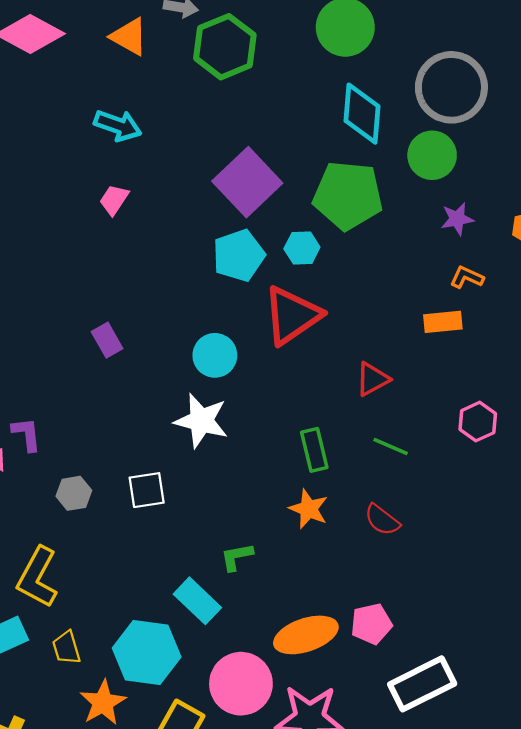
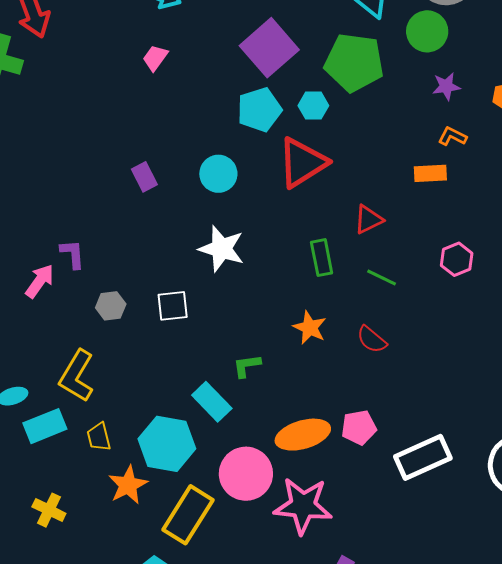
cyan circle: (215, 355) -> (218, 174), moved
green rectangle: (314, 450) -> (322, 258), moved
white rectangle: (422, 684) -> (423, 457), moved

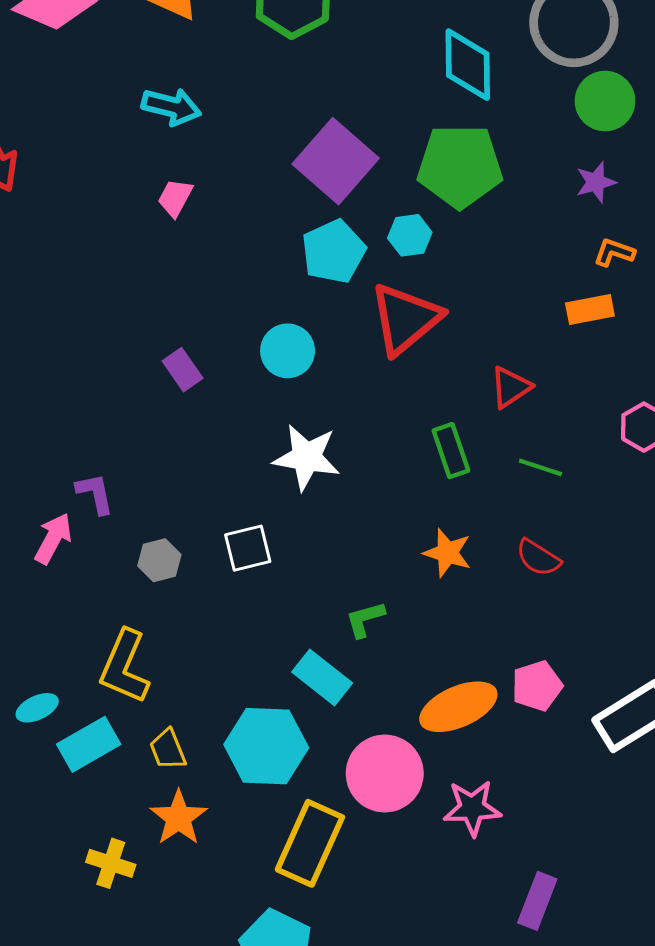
green circle: (427, 31) -> (605, 101), moved
orange star: (128, 485) -> (179, 818), moved
pink star: (303, 506) -> (472, 808), size x0.7

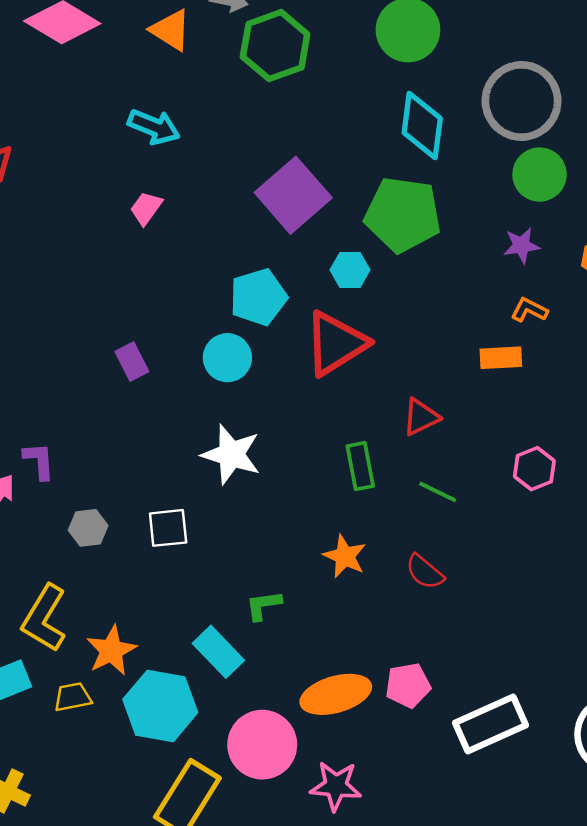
cyan pentagon: (334, 252) -> (258, 297), moved
yellow trapezoid: (168, 749) -> (73, 697), turned 93
orange star: (179, 818) -> (111, 650), moved

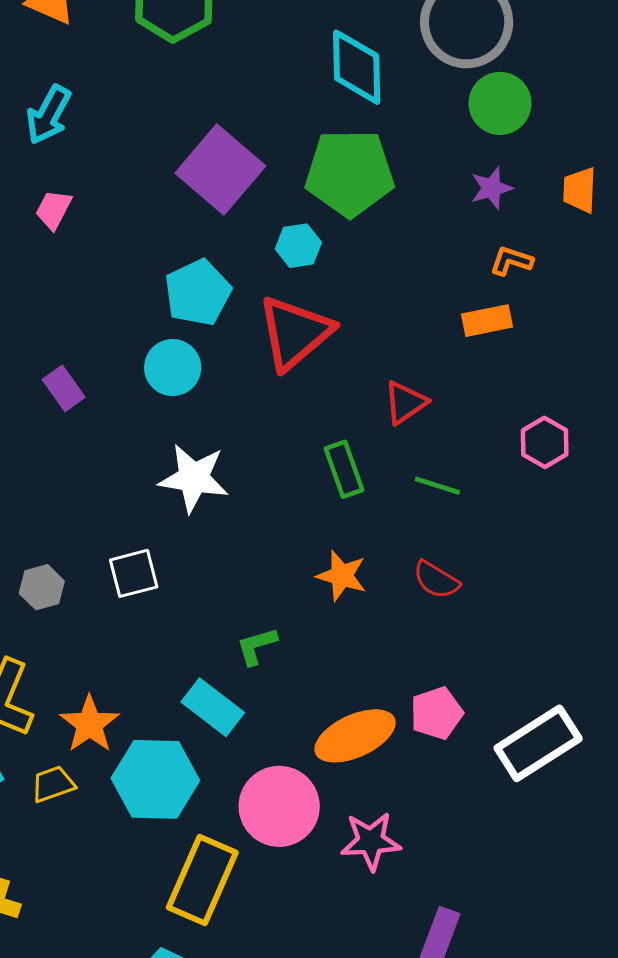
cyan arrow: (154, 127) -> (48, 115), turned 105

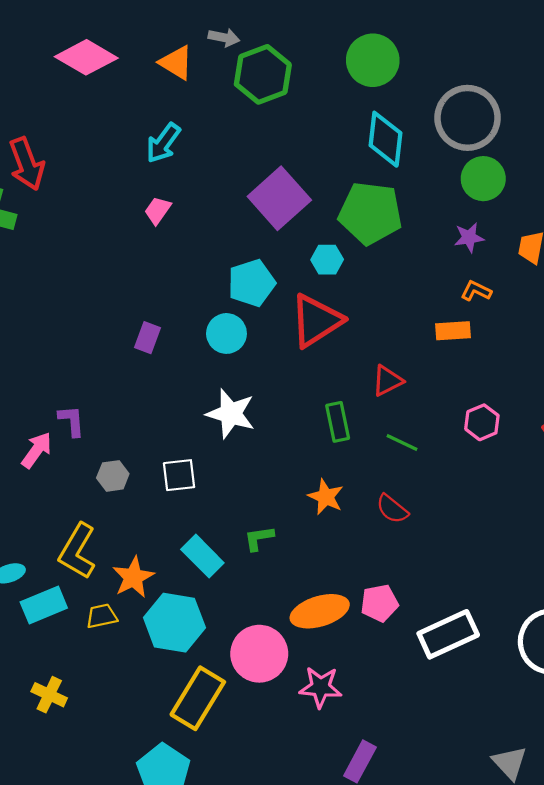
purple rectangle: (64, 388) -> (147, 338), turned 48
cyan rectangle: (213, 707) -> (202, 556), moved

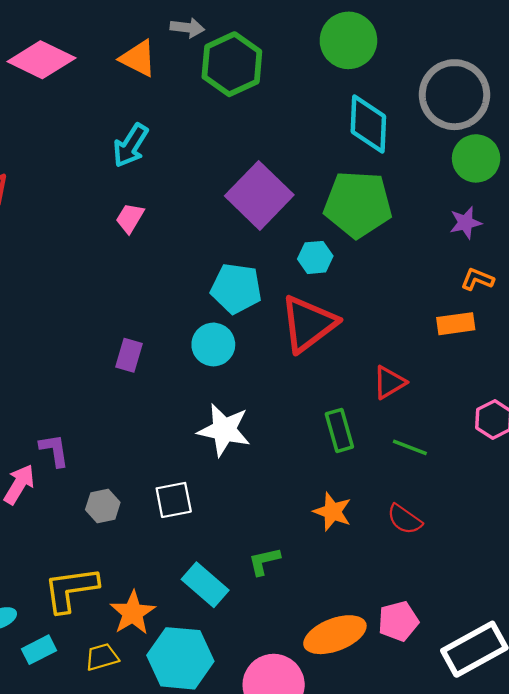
cyan pentagon: (252, 283) -> (236, 288), turned 30
yellow L-shape: (77, 551) -> (71, 589), turned 56
cyan rectangle: (44, 605) -> (39, 650), size x0.7

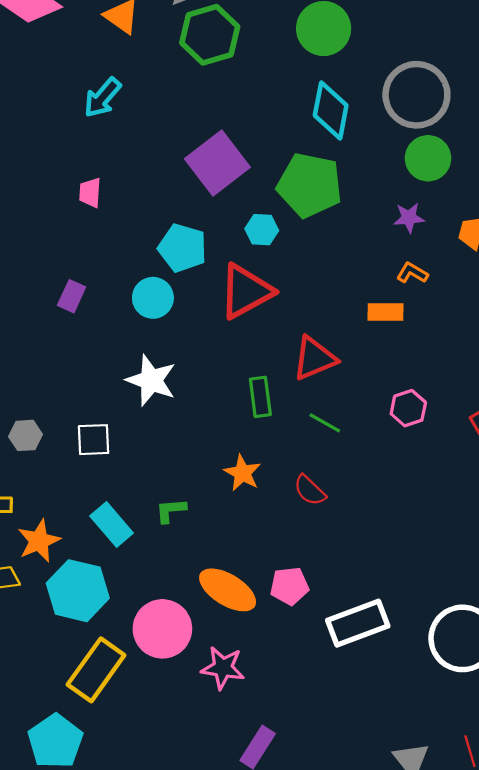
pink trapezoid: (130, 218) -> (90, 193), moved, turned -36
red triangle: (389, 382) -> (314, 358), size x1.4
orange ellipse: (335, 635) -> (228, 590), turned 44

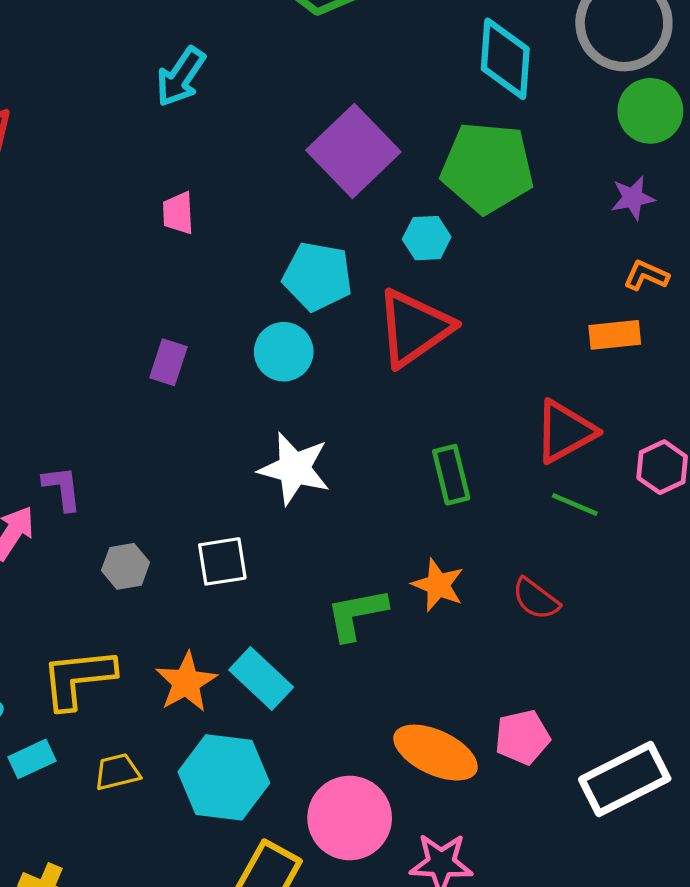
red triangle: (314, 358) -> (565, 431), moved
green line: (325, 423) -> (575, 504), moved
green L-shape: (171, 510) -> (357, 614), moved, size x1.4
orange star: (39, 541) -> (186, 682), moved

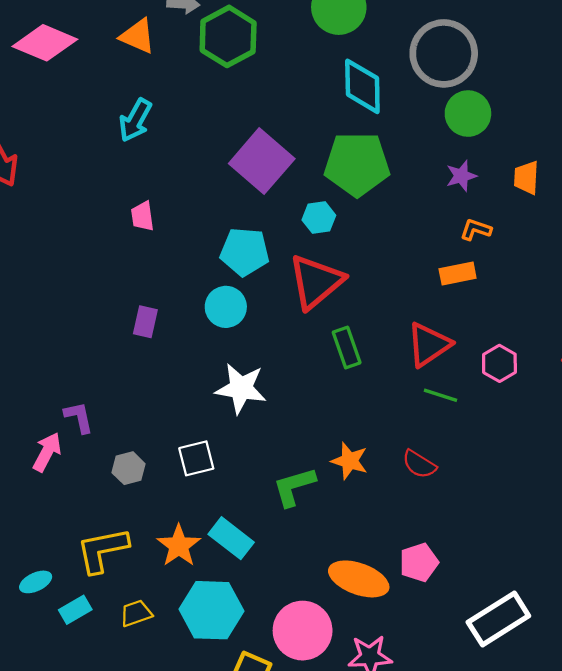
green rectangle: (451, 475) -> (347, 347), moved
white rectangle: (625, 779) -> (498, 619), moved

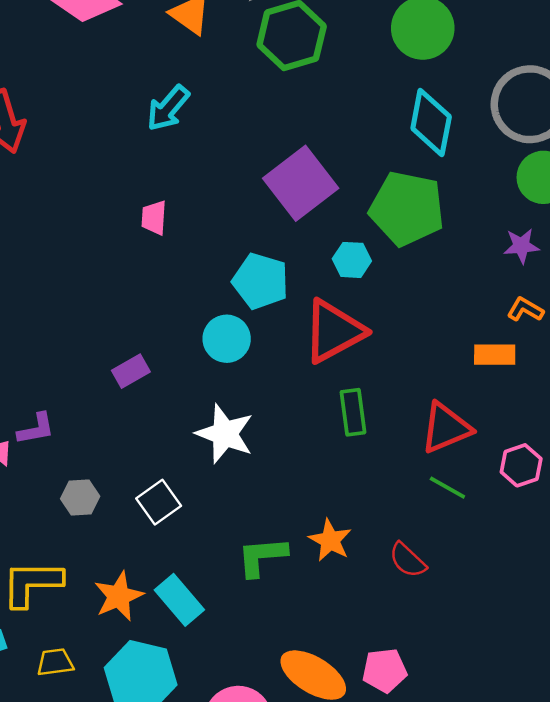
purple rectangle: (145, 322) -> (131, 371), moved, turned 36
purple L-shape: (79, 417) -> (36, 429), turned 80
white square: (196, 458) -> (159, 502), turned -33

